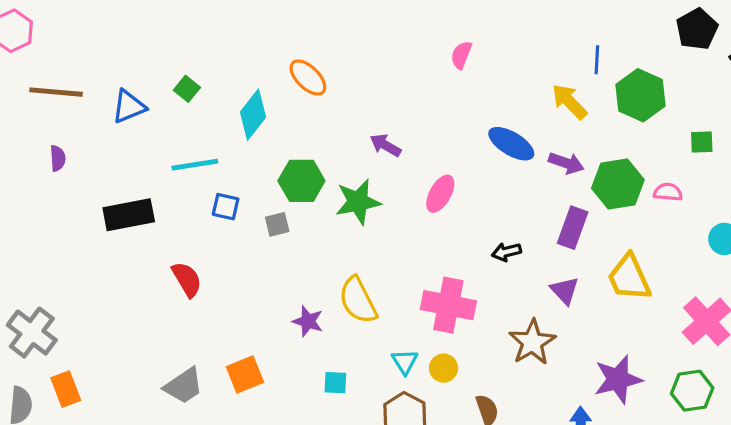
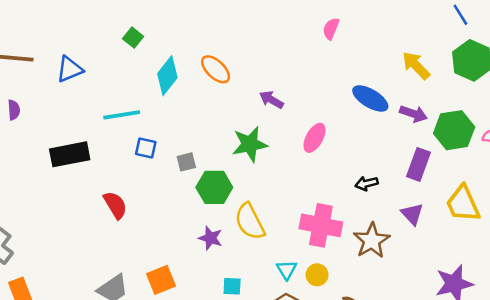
blue line: (597, 60) -> (460, 15), moved, turned -35
orange ellipse: (308, 77) -> (216, 69), moved
green square: (187, 89) -> (133, 38), moved
green hexagon: (301, 181) -> (214, 187), moved
brown star: (532, 342) -> (372, 241), moved

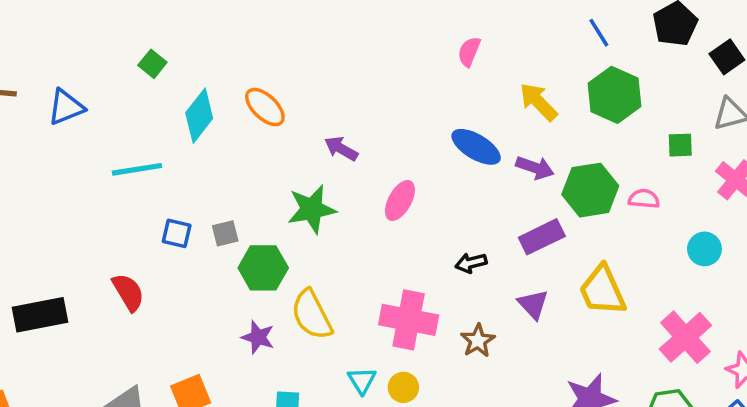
pink semicircle: (331, 29) -> (469, 52), moved
blue square: (146, 148) -> (177, 233), moved
black rectangle: (70, 154) -> (40, 315), moved
purple rectangle: (419, 164) -> (542, 237), turned 44
brown star: (372, 241) -> (478, 341), size x0.7

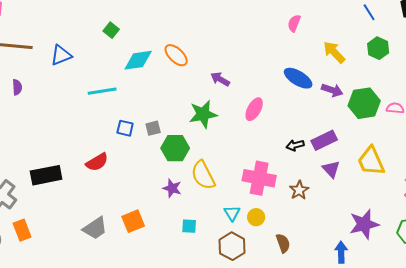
green hexagon: (614, 95) -> (378, 48), size x0.7
cyan diamond: (199, 116) -> (138, 60), turned 44
purple rectangle: (542, 237) -> (324, 140), moved
red semicircle: (128, 292) -> (97, 162), turned 90

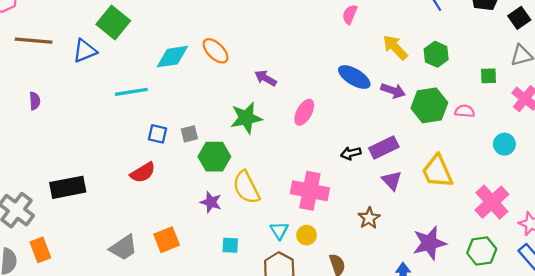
green square: (111, 30) -> (113, 22), moved, size x1.8
green hexagon: (378, 48) -> (436, 54), moved
purple semicircle: (17, 87) -> (35, 101), moved
red semicircle: (97, 162) -> (143, 173), moved
brown star: (299, 190) -> (369, 218), moved

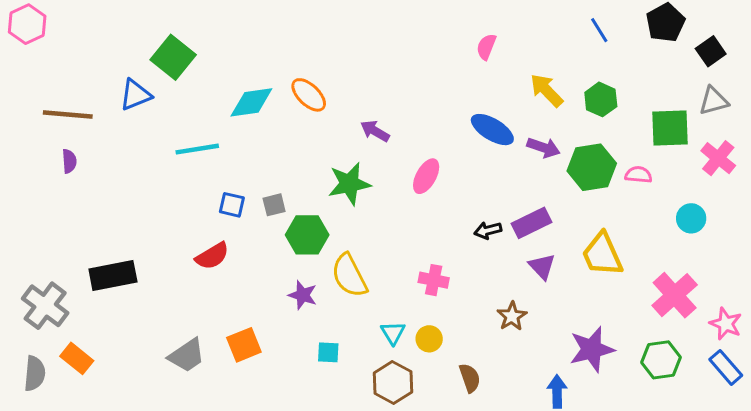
brown line: (34, 41) -> (68, 114), moved
green square: (489, 76) -> (670, 128), size x1.8
pink cross: (310, 191) -> (434, 280), size x0.6
orange rectangle: (40, 250) -> (77, 358), turned -30

